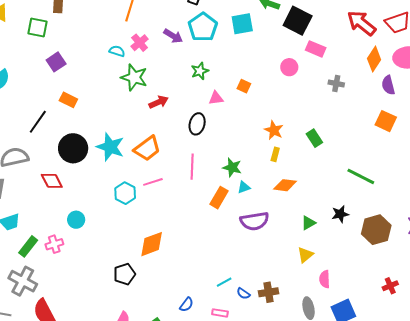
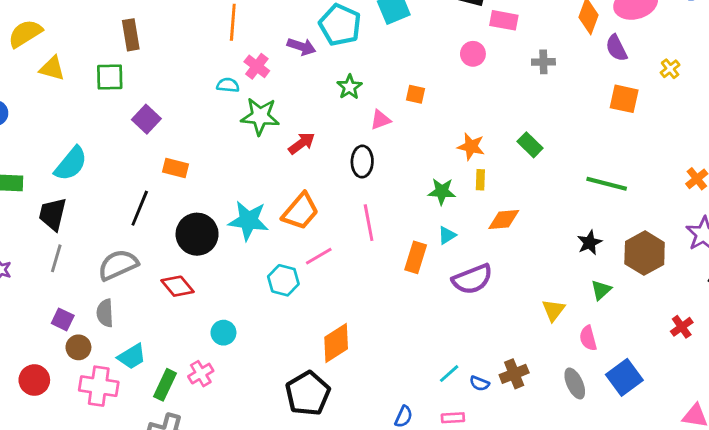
green star: (232, 167) -> (442, 191), moved
green triangle: (308, 223) -> (601, 290), moved
black pentagon: (124, 274) -> (308, 394), size x1.4

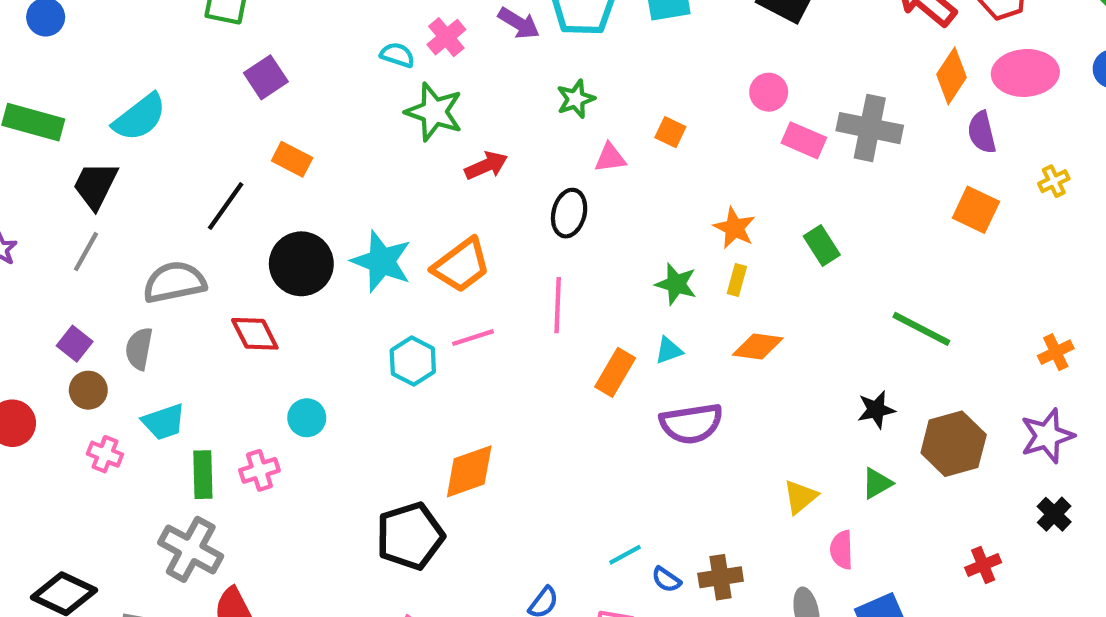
pink rectangle: (504, 20) -> (804, 140), moved
gray cross: (543, 62) -> (870, 128), size x1.8
green rectangle: (165, 385) -> (203, 475), turned -40
pink cross: (99, 386) -> (105, 454), size x0.6

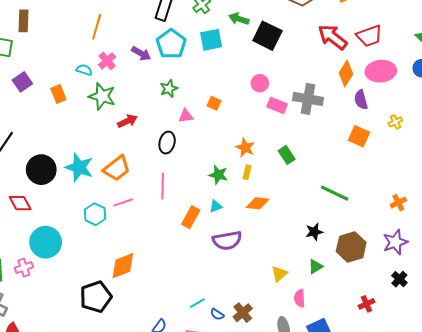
orange rectangle: (292, 159) -> (58, 94), moved, turned 42
cyan circle: (307, 418) -> (46, 242), size x1.8
brown cross: (721, 577) -> (243, 313), turned -30

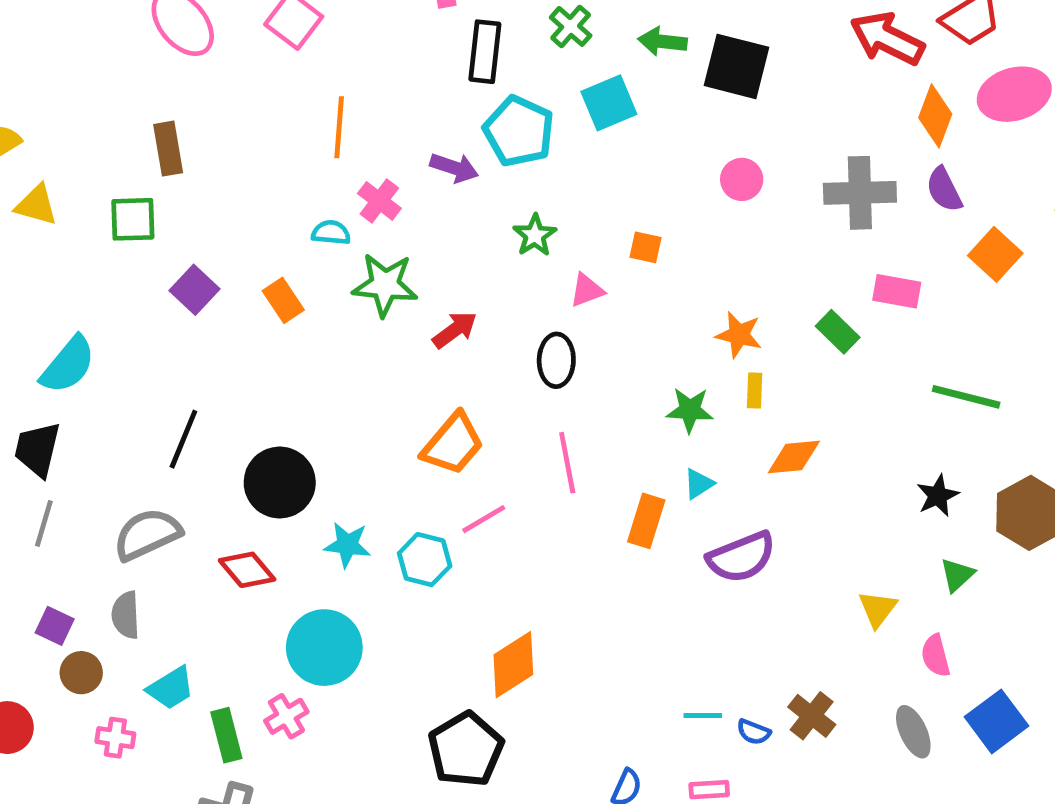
purple semicircle: (361, 100) -> (944, 190), moved
pink rectangle: (277, 105) -> (897, 291), moved
orange square: (359, 136) -> (995, 254), turned 30
cyan star: (79, 167) -> (347, 545), moved, size x0.7
cyan line: (197, 303) -> (703, 716), turned 42

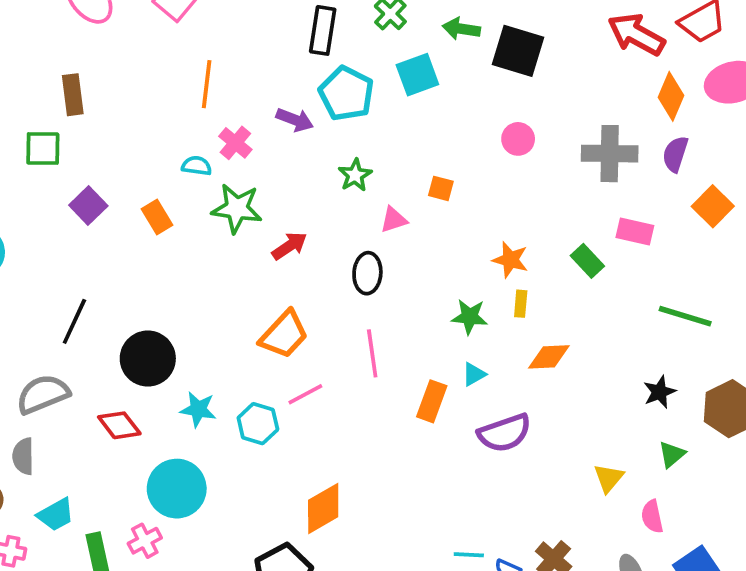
purple semicircle: (944, 190) -> (675, 154), turned 42

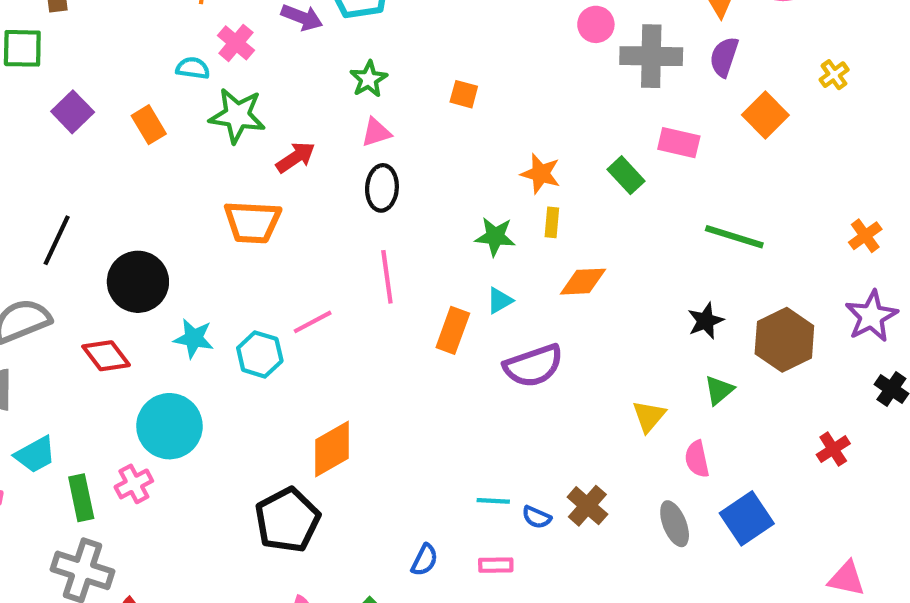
pink circle: (518, 139) -> (596, 24), moved
pink triangle: (394, 220) -> (376, 132), moved
orange trapezoid: (284, 335) -> (252, 222), moved, turned 50

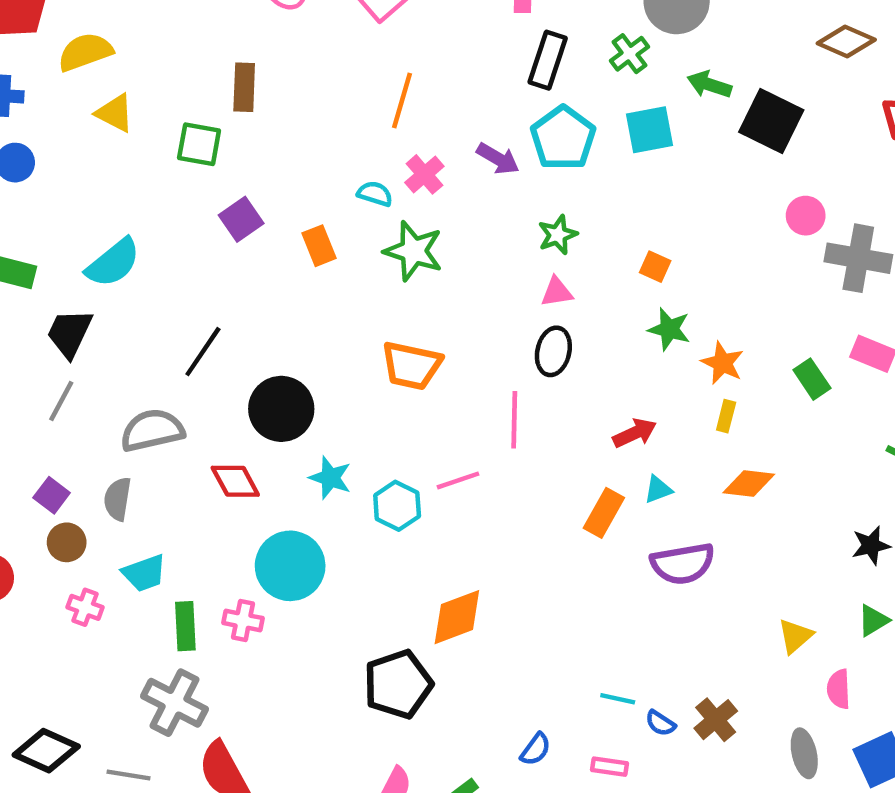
red arrow: (296, 157) -> (635, 433), moved
green star: (495, 237) -> (669, 329), moved
pink line: (387, 277) -> (514, 420), moved
pink cross: (134, 484) -> (243, 621), turned 30

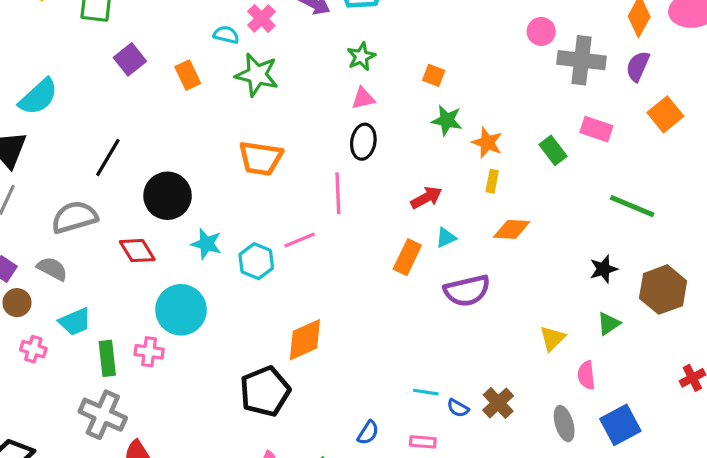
gray semicircle: (118, 499) -> (52, 269), turned 112

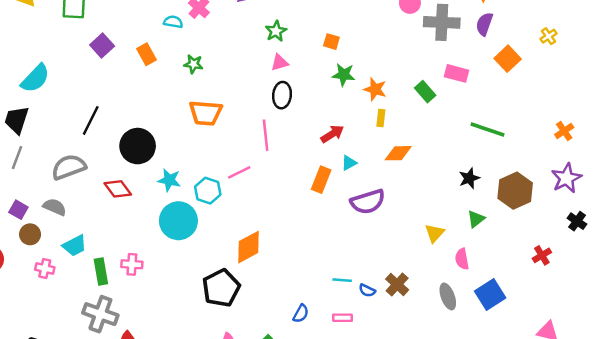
green star: (257, 75) -> (193, 64), moved, size x0.6
cyan circle: (181, 310) -> (178, 221), moved

